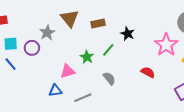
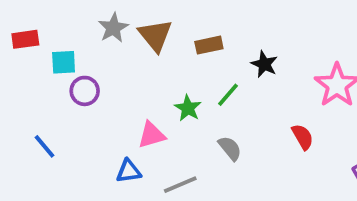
gray star: (47, 33) -> (113, 28), moved
cyan square: (11, 44) -> (64, 62), moved
blue line: (11, 64) -> (44, 146), moved
red semicircle: (148, 72) -> (303, 137), turned 32

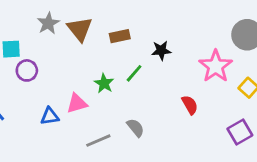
black star: (264, 64) -> (161, 50), turned -30
gray semicircle: (230, 148) -> (136, 128), moved
blue triangle: (129, 171) -> (50, 116), moved

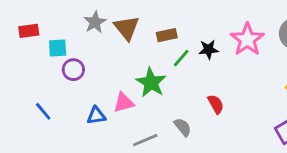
pink star: (216, 66) -> (247, 39), moved
green line: (134, 73) -> (181, 58), moved
green star: (104, 83) -> (151, 83), size x1.5
red semicircle: (190, 105) -> (216, 104), moved

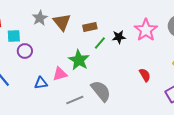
red semicircle: (216, 104) -> (145, 75), moved
gray semicircle: (183, 127) -> (101, 91), size x1.6

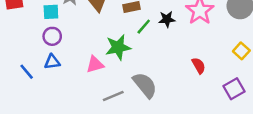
cyan square: (14, 36) -> (51, 12), moved
green star: (79, 60) -> (118, 47), turned 30
blue triangle: (41, 83) -> (52, 62), moved

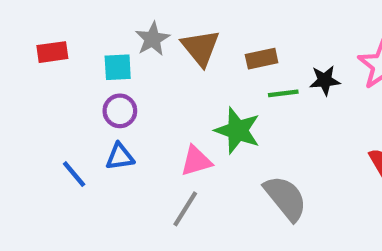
green line: (144, 27) -> (283, 93), turned 42
green star: (118, 47) -> (238, 130), turned 30
gray line: (113, 96) -> (185, 209), moved, turned -35

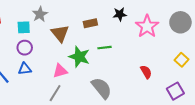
brown triangle: (201, 48) -> (60, 33), moved
black star: (325, 80) -> (120, 14), moved
green line: (283, 93) -> (105, 48), moved

